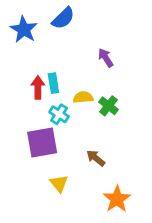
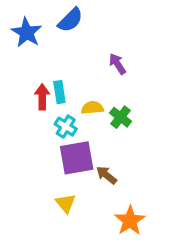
purple square: (42, 143) -> (77, 158), moved

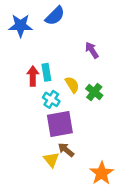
blue star: (27, 33) -> (21, 26), turned -30
yellow semicircle: (92, 108) -> (72, 85), turned 63
brown arrow: (106, 175) -> (66, 150), moved

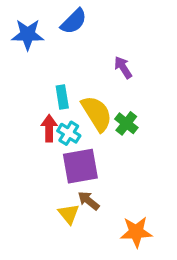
red arrow: (33, 76) -> (49, 128), moved
yellow semicircle: (72, 85) -> (97, 113), size x1.6
orange star: (102, 173) -> (136, 232), turned 30

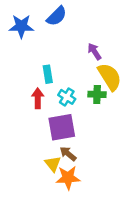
yellow semicircle: (97, 113) -> (110, 77), moved
green cross: (126, 123) -> (97, 94), turned -36
cyan cross: (69, 133) -> (67, 97), moved
orange star: (136, 232) -> (68, 178), moved

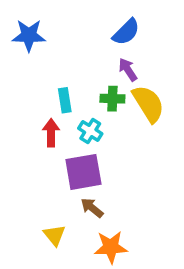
blue semicircle: (57, 16) -> (126, 32), moved
green cross: (97, 94) -> (112, 99), moved
yellow triangle: (53, 164) -> (54, 235), moved
orange star: (68, 178) -> (111, 247), moved

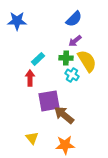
purple arrow: (128, 70) -> (75, 41), turned -96
cyan rectangle: (65, 100) -> (38, 59), turned 56
cyan cross: (90, 131) -> (72, 75), moved
brown arrow: (92, 208) -> (64, 115), moved, size x1.5

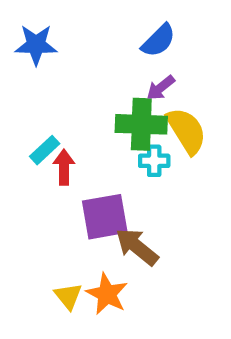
green cross: (66, 58) -> (141, 124), size x1.6
cyan rectangle: (38, 59) -> (45, 150), moved
cyan cross: (72, 75) -> (154, 161), turned -32
orange star: (65, 145) -> (107, 294), moved, turned 30

